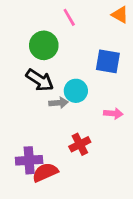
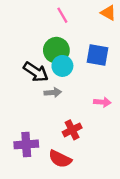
green circle: (44, 45) -> (56, 50), moved
cyan circle: (76, 91) -> (62, 66), moved
red semicircle: (45, 172) -> (60, 159), moved, turned -130

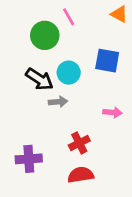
green circle: (56, 50) -> (45, 35), moved
red semicircle: (60, 159) -> (81, 175), moved, turned 145

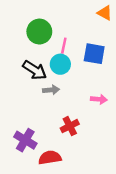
pink line: (69, 17) -> (64, 46), moved, turned 42
purple cross: (29, 159) -> (25, 140), turned 35
red semicircle: (81, 175) -> (50, 158), moved

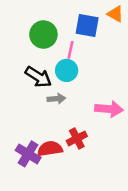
blue square: (94, 54) -> (87, 26), moved
pink arrow: (99, 99) -> (109, 109), size x1.5
red semicircle: (50, 158) -> (50, 149), moved

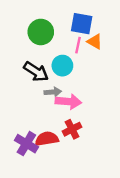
orange triangle: (115, 14) -> (95, 42), moved
pink line: (70, 50) -> (78, 45), moved
pink arrow: (109, 109) -> (68, 102), moved

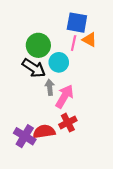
green circle: (41, 32) -> (38, 45), moved
gray arrow: (53, 92) -> (50, 87), turned -91
pink arrow: (68, 102) -> (64, 96), turned -65

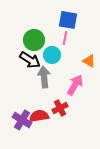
orange triangle: (89, 40) -> (89, 61), moved
gray arrow: (50, 87) -> (44, 77), size x1.5
pink arrow: (64, 96) -> (75, 85), moved

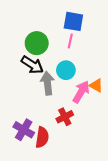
cyan circle: (52, 55) -> (66, 70), moved
orange triangle: (89, 61) -> (96, 85), moved
red semicircle: (39, 116) -> (42, 137), moved, turned 108

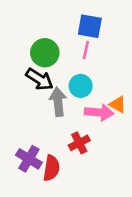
pink arrow: (81, 92) -> (99, 112), turned 65

